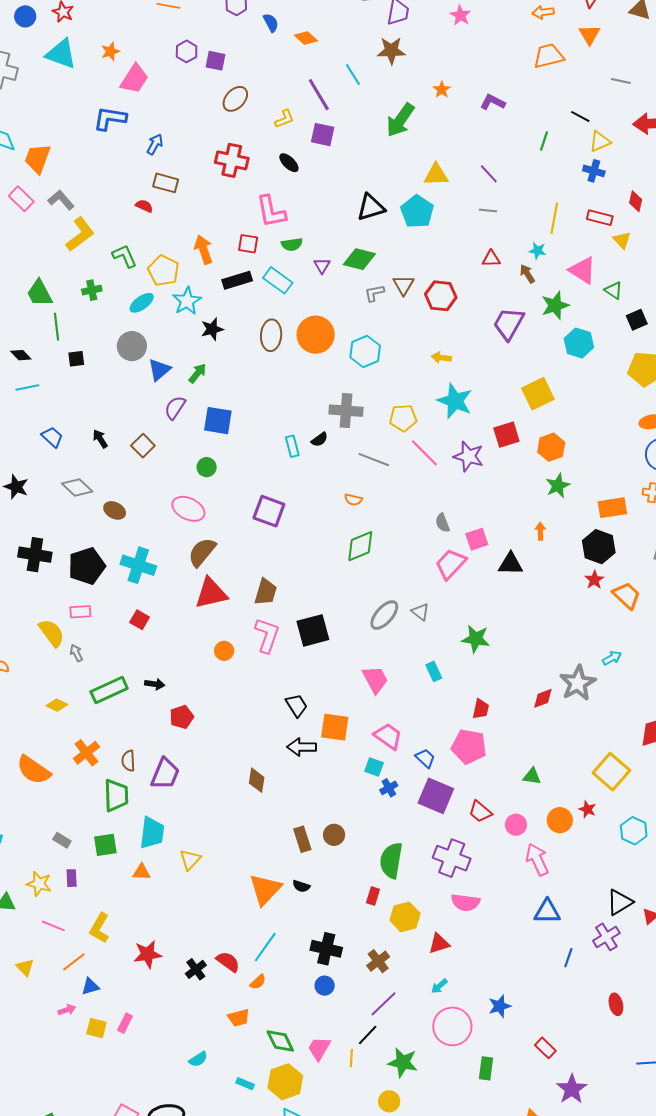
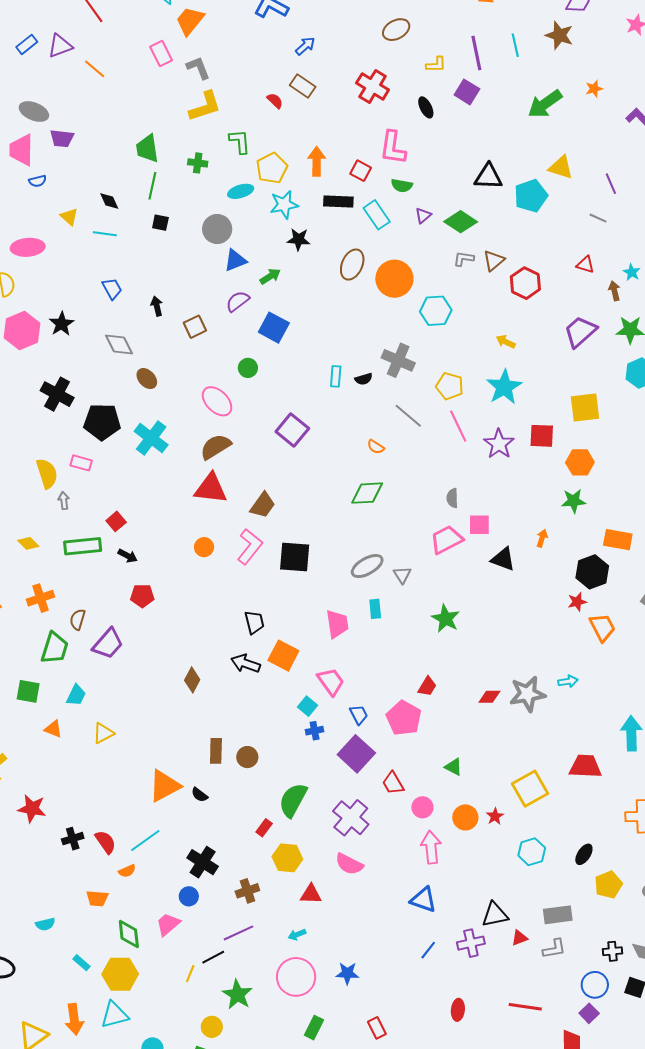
red square: (140, 620) -> (116, 521), moved
cyan rectangle: (434, 671) -> (375, 609), moved
cyan trapezoid: (152, 833) -> (76, 695), size x0.7
pink trapezoid: (319, 1048) -> (168, 924), moved

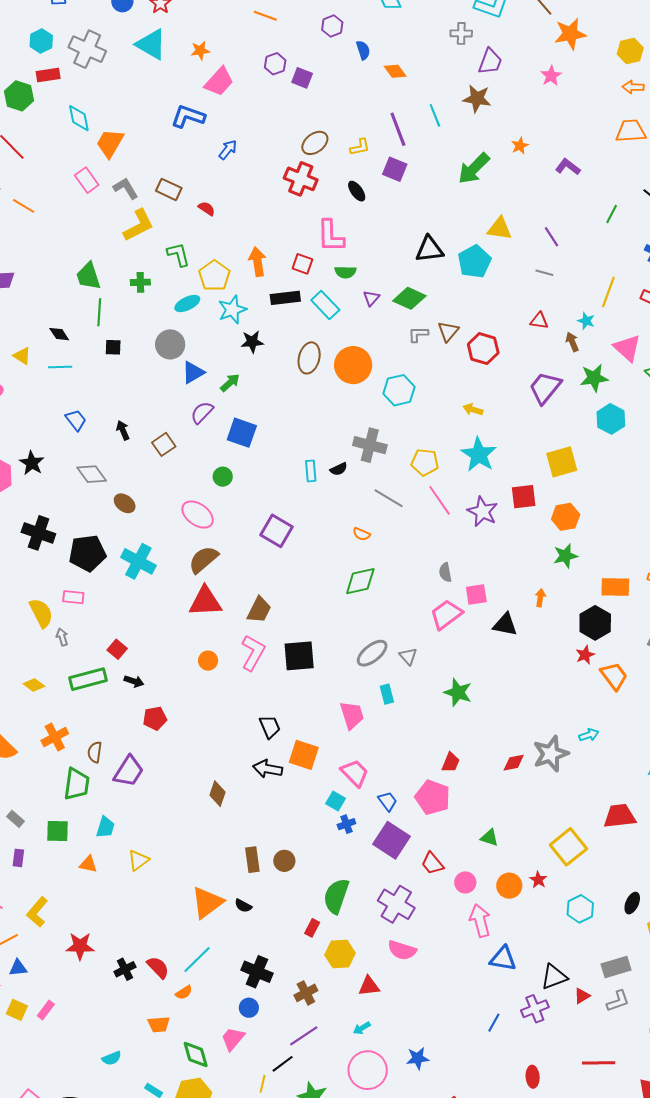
brown ellipse: (396, 30) -> (315, 143), moved
brown rectangle: (303, 86) -> (169, 189), moved
blue triangle: (423, 900) -> (503, 959), moved

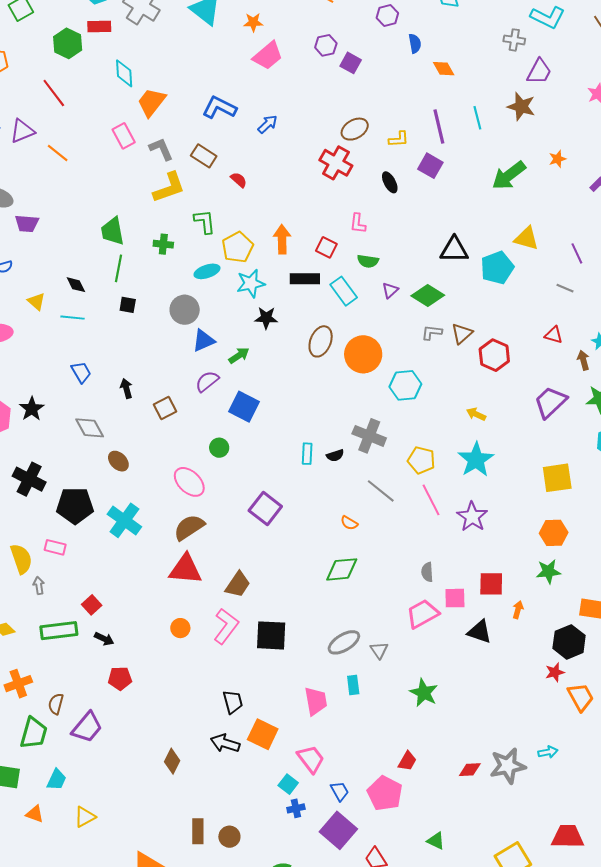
blue L-shape: (188, 116) -> (219, 108), moved
pink L-shape: (331, 236) -> (358, 223), size x0.6
red square: (524, 497) -> (491, 584), moved

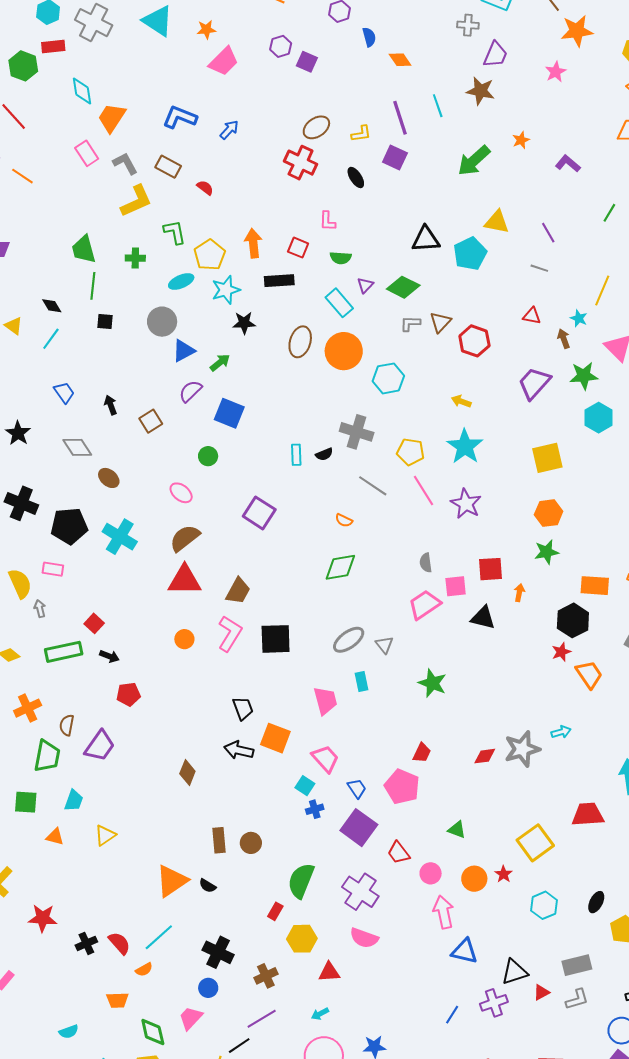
cyan rectangle: (344, 291) -> (339, 303), moved
cyan line: (72, 318) -> (51, 339), turned -55
pink ellipse: (189, 482) -> (181, 493), size x0.7

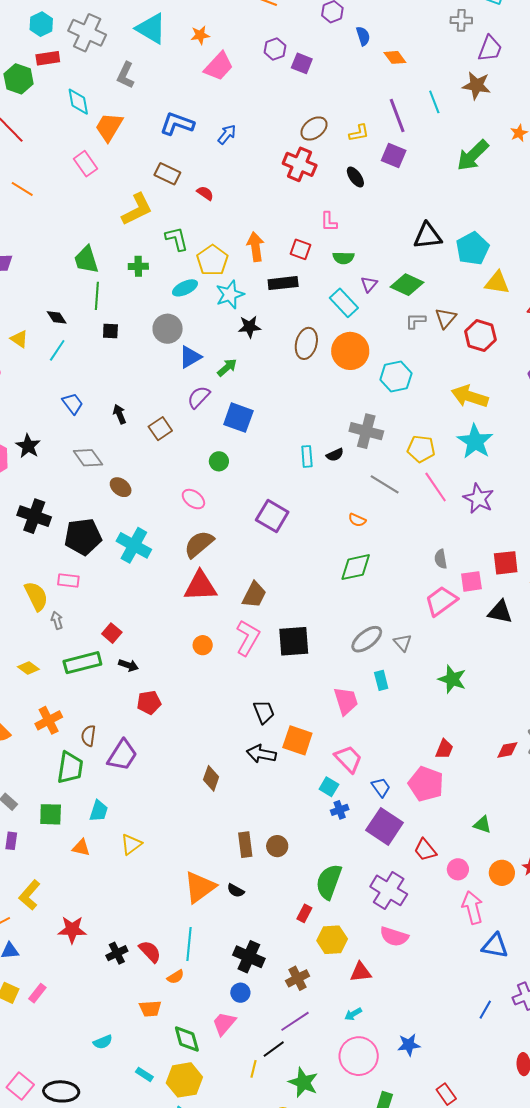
gray L-shape: (125, 163) -> (126, 75), moved, turned -124
yellow triangle: (497, 222) -> (497, 283), moved
yellow arrow: (461, 401) -> (470, 396), size x1.8
cyan line: (159, 937) -> (189, 944), turned -40

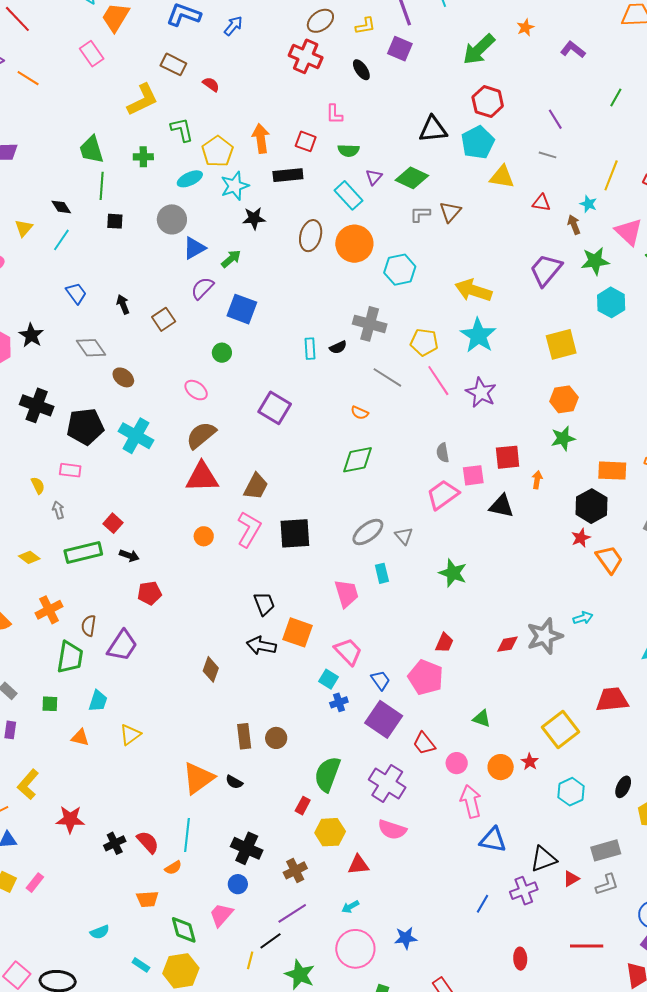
red hexagon: (480, 336) -> (488, 102), moved
yellow triangle: (19, 339) -> (24, 228), turned 36
yellow semicircle: (36, 596) -> (38, 485), size x0.6
green square: (51, 814) -> (50, 704), size x0.7

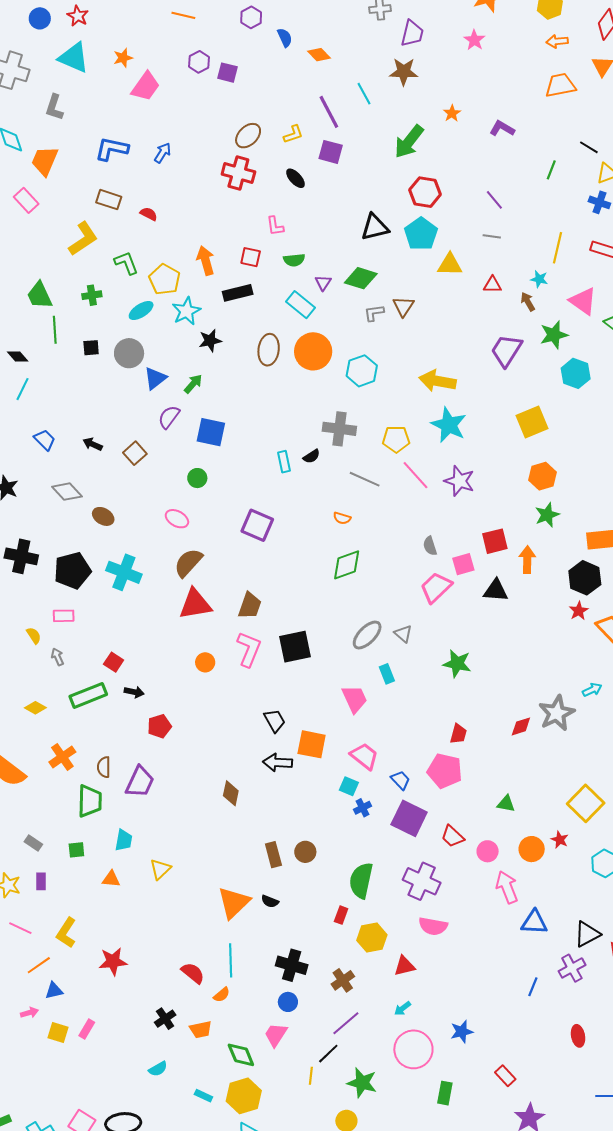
black square: (115, 221) -> (91, 348), moved
black arrow: (123, 304) -> (93, 444), turned -36
orange arrow: (537, 480) -> (527, 560), size x1.5
black cross: (115, 843) -> (165, 1019), moved

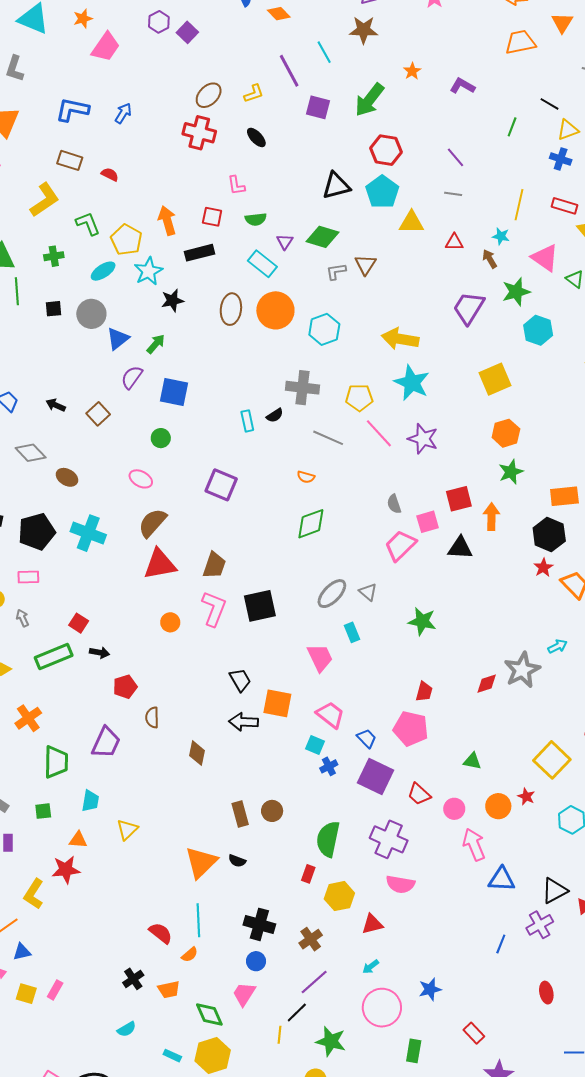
purple square: (227, 73) -> (187, 32), turned 30
purple square: (331, 152) -> (318, 107), moved
brown semicircle: (104, 767) -> (152, 717), moved
red star: (113, 961) -> (66, 870), moved

